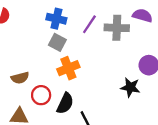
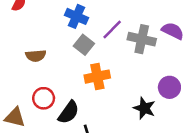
gray square: (57, 42) -> (84, 45), moved
orange cross: (68, 68) -> (97, 77), moved
brown semicircle: (20, 78) -> (36, 56), moved

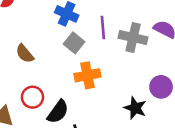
purple line: (112, 30) -> (103, 28), turned -50
brown semicircle: (36, 56) -> (25, 54), turned 54

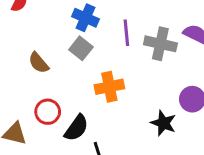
gray square: (74, 43) -> (81, 48), moved

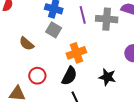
black star: (163, 123) -> (107, 77), moved
black semicircle: (76, 128) -> (69, 76), moved

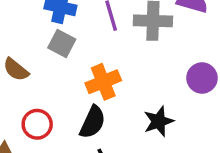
black star: (107, 77) -> (159, 121), turned -30

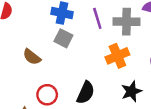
orange cross: (103, 82) -> (117, 56), moved

